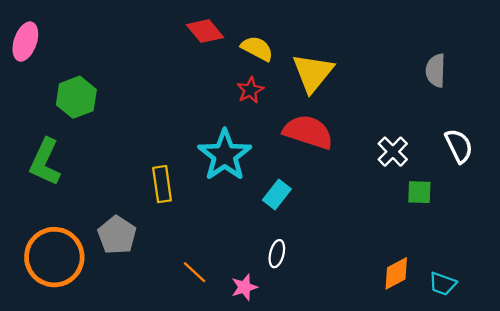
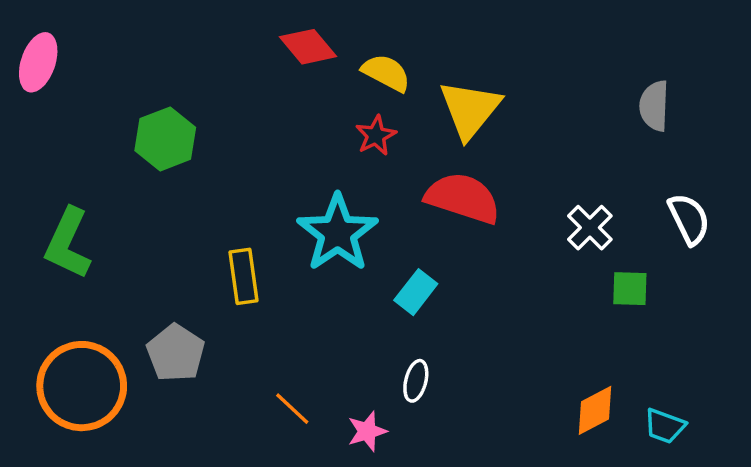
green hexagon: (76, 97) -> (165, 139), moved

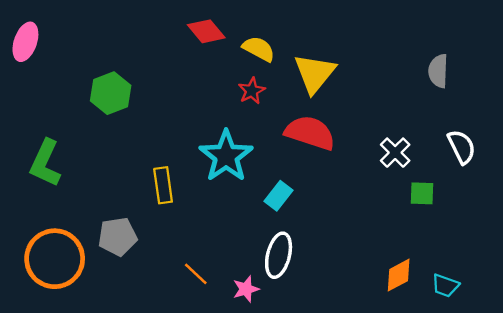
gray pentagon: (176, 353) -> (118, 237), turned 30
white ellipse: (416, 381) -> (279, 255), size x1.6

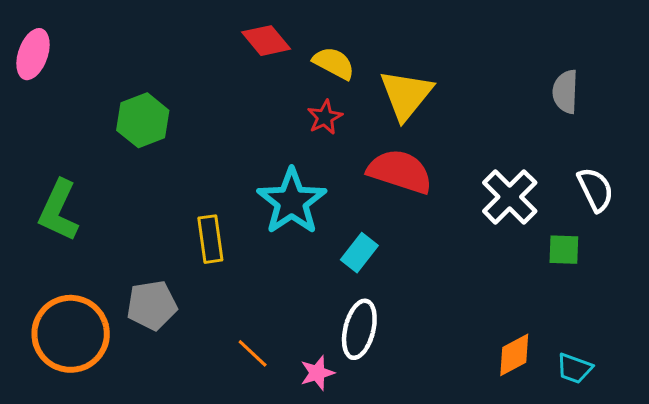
white cross: (395, 153) -> (510, 197), size x1.4
green square: (422, 193) -> (564, 250), moved

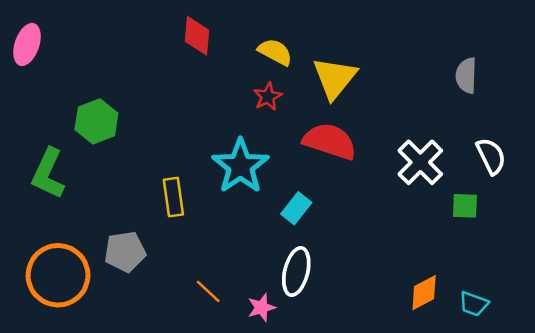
red diamond: (266, 41) -> (197, 36), moved, turned 45
green hexagon: (143, 120) -> (96, 121), moved

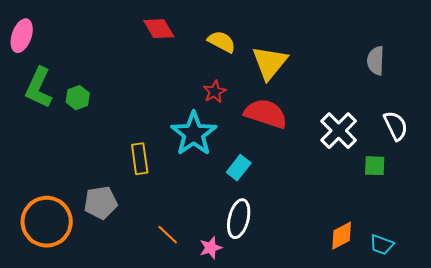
red diamond: (197, 36) -> (159, 29), turned -36
red star: (268, 97) -> (215, 92), moved
green hexagon: (96, 121) -> (78, 98), size x0.7
green L-shape: (48, 174) -> (39, 88), moved

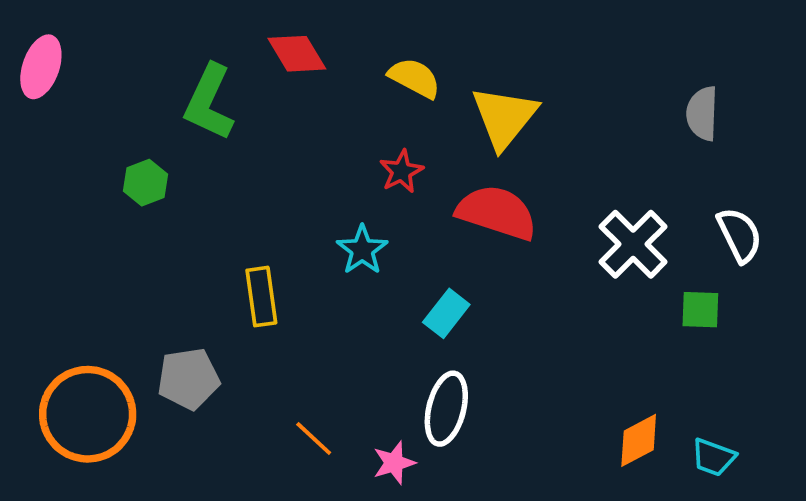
green L-shape: (39, 88) -> (209, 102), moved
cyan star: (194, 134) -> (362, 250), size x0.6

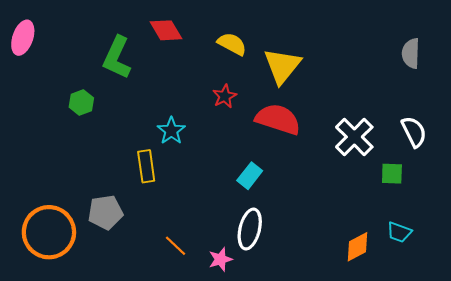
gray semicircle: (702, 113) -> (411, 53), moved
cyan star: (362, 250) -> (171, 131), moved
cyan trapezoid: (713, 457) -> (399, 232), moved

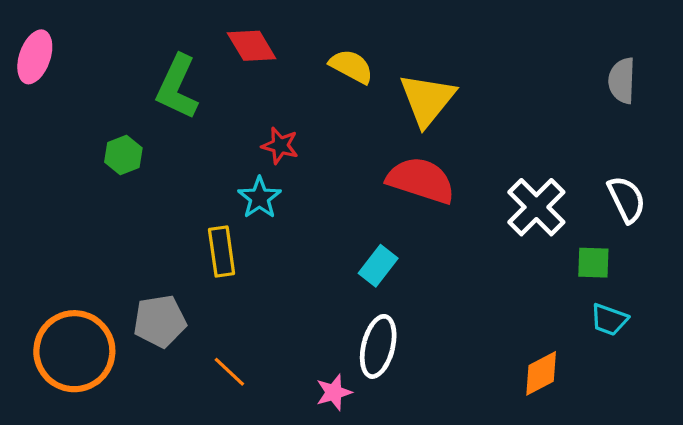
red star: (225, 96) -> (280, 145), moved, turned -30
cyan trapezoid: (399, 232) -> (609, 320), moved
orange line: (175, 246) -> (229, 372), moved

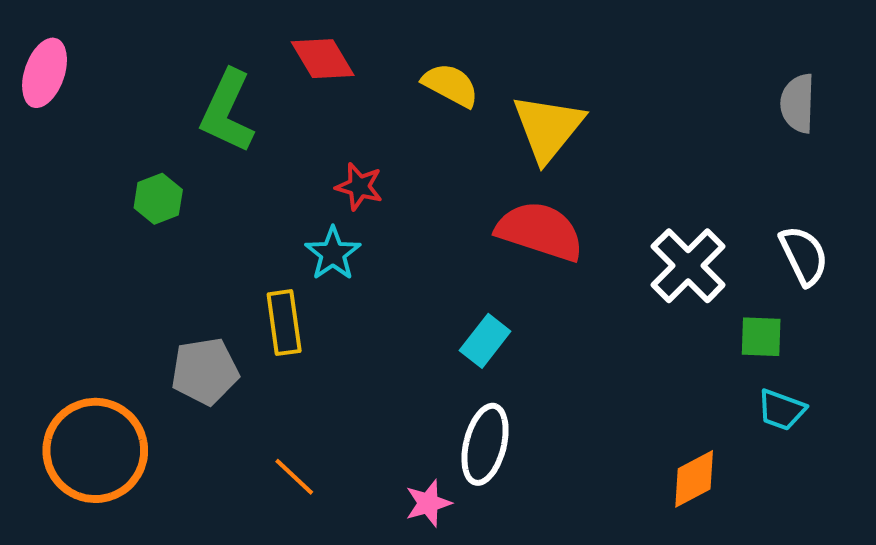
gray pentagon: (160, 321) -> (205, 371), moved

